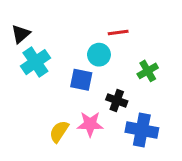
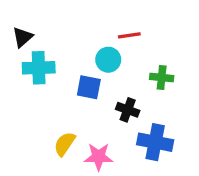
cyan cross: (35, 62) -> (39, 68), turned 32
green cross: (148, 71) -> (162, 77), turned 36
pink star: (90, 124) -> (99, 157), moved

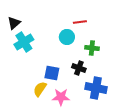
cyan cross: (39, 68) -> (24, 42), turned -30
green cross: (162, 77) -> (92, 48), moved
blue square: (89, 87) -> (52, 73), moved

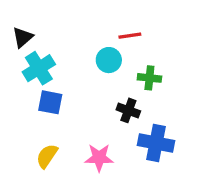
blue square: (52, 73) -> (50, 102), moved
yellow semicircle: (40, 89) -> (47, 156), moved

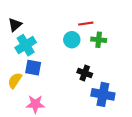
green cross: (149, 78) -> (99, 40), moved
yellow semicircle: (47, 156) -> (15, 81), moved
pink star: (99, 158) -> (35, 104), moved

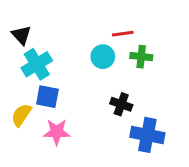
black triangle: (15, 25) -> (21, 35), turned -32
pink star: (35, 104) -> (57, 132), moved

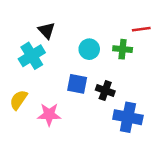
red line: (123, 34) -> (141, 29), moved
black triangle: (21, 35) -> (46, 30), moved
blue square: (47, 97) -> (77, 84), moved

